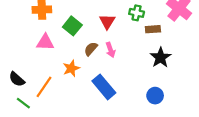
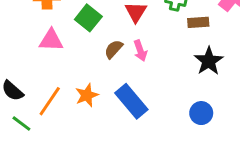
orange star: (71, 68) -> (87, 95), moved

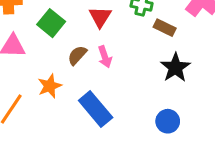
brown rectangle: (198, 22) -> (165, 28), turned 30
orange star: (87, 95) -> (50, 86), moved

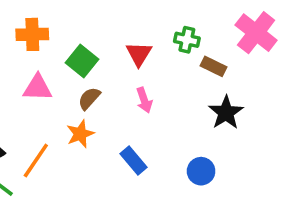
brown semicircle: (77, 55) -> (89, 98), moved
blue rectangle: (96, 109) -> (134, 161), size x0.7
blue circle: (168, 121) -> (201, 171), moved

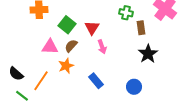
red triangle: (139, 54) -> (92, 28), moved
brown rectangle: (213, 66) -> (141, 28), turned 56
pink triangle: (38, 88) -> (50, 47), moved

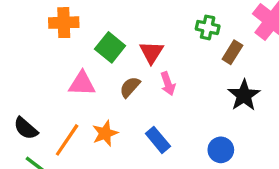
brown rectangle: (141, 28) -> (232, 52), turned 40
brown semicircle: (71, 46) -> (130, 87), moved
orange star: (66, 66) -> (105, 133), moved

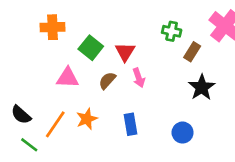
blue rectangle: (158, 140) -> (131, 124), turned 30

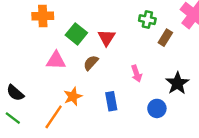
pink arrow: (139, 78) -> (137, 74), moved
black star: (202, 87) -> (177, 83), moved
orange line: (55, 124) -> (54, 117), moved
green line: (29, 145) -> (13, 118), moved

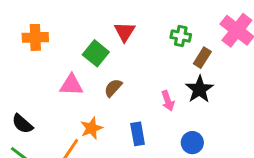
orange cross: (43, 16) -> (35, 37), moved
red triangle: (106, 38) -> (125, 32), moved
black star: (177, 83) -> (199, 89), moved

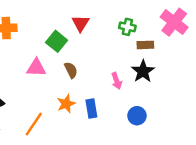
brown rectangle: (202, 58) -> (145, 45), turned 56
brown semicircle: (113, 88) -> (71, 70), turned 112
orange star: (91, 128) -> (66, 104), moved

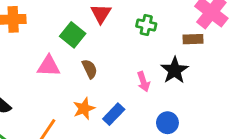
green cross: (127, 27) -> (146, 25), moved
brown rectangle: (145, 45) -> (193, 39), moved
blue rectangle: (91, 109) -> (114, 114), turned 54

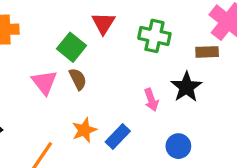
green cross: (146, 25) -> (154, 36), size x1.4
pink triangle: (49, 66) -> (44, 82), turned 50
brown semicircle: (90, 69) -> (78, 79), moved

